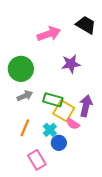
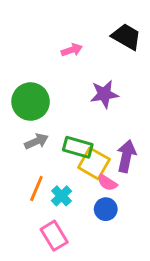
pink arrow: (49, 34) -> (72, 50), size x0.6
cyan cross: (50, 130) -> (62, 196), moved
blue circle: (59, 143) -> (106, 209), moved

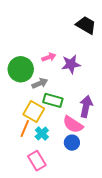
pink arrow: (72, 50) -> (49, 57), moved
gray arrow: (36, 141) -> (40, 83), moved
yellow square: (94, 163) -> (34, 111), moved
pink semicircle: (107, 183) -> (73, 124), size x1.5

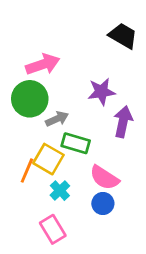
pink arrow: (49, 57) -> (43, 64), moved, size x1.6
purple arrow: (86, 106) -> (123, 122), moved
orange line: (25, 128) -> (27, 171), moved

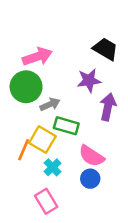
black trapezoid: (123, 36) -> (105, 49), moved

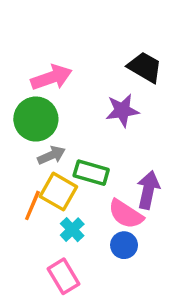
gray arrow: (50, 104) -> (51, 155), moved
purple arrow: (108, 107) -> (148, 190), moved

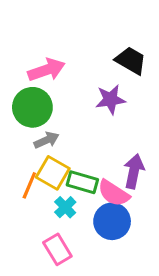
green rectangle: (91, 173) -> (82, 182), moved
blue circle: (124, 245) -> (112, 221), size x1.5

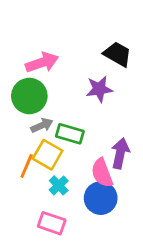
green rectangle: (82, 182) -> (70, 134), moved
pink semicircle: (114, 193) -> (102, 173), turned 36
pink rectangle: (57, 249) -> (52, 223), turned -40

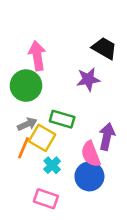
pink arrow: (42, 62) -> (37, 56), turned -80
gray arrow: (42, 125) -> (27, 124), moved

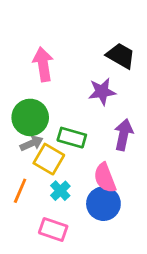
green circle: (26, 86) -> (30, 117), moved
purple arrow: (107, 137) -> (124, 135), moved
orange line: (23, 148) -> (20, 191), moved

